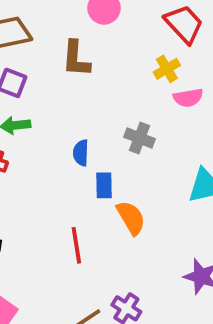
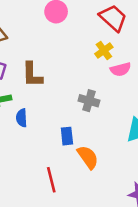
brown L-shape: (76, 59) -> (32, 75), moved
blue semicircle: (81, 153) -> (22, 118), moved

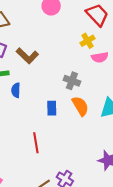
brown L-shape: (32, 75) -> (27, 56), turned -50
orange semicircle: (88, 157) -> (80, 106), moved

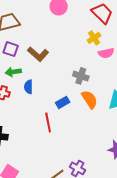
blue rectangle: (52, 108) -> (63, 102), turned 64
red line: (36, 143) -> (48, 123), moved

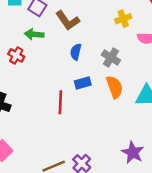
yellow cross: (94, 38) -> (123, 19), moved
blue semicircle: (28, 87) -> (76, 52), moved

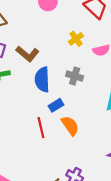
blue semicircle: (76, 52) -> (42, 80), size x1.6
orange semicircle: (115, 87) -> (70, 126), moved

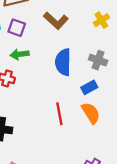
brown L-shape: (27, 54) -> (56, 21), moved
blue rectangle: (56, 105) -> (89, 87), moved

